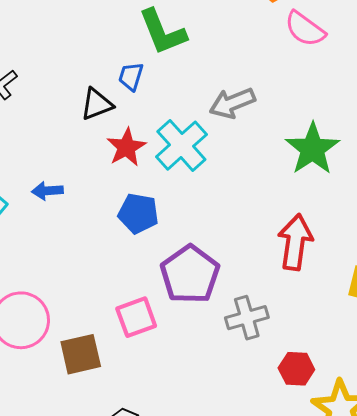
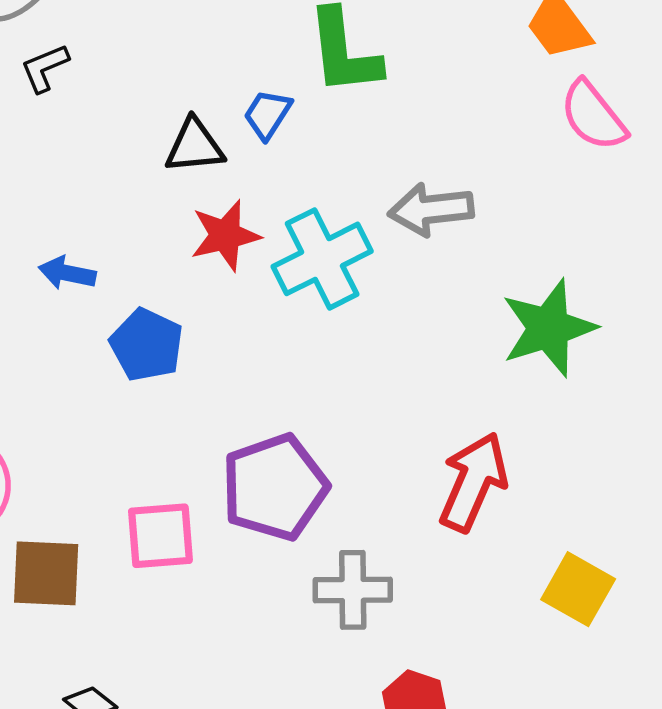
blue pentagon: (138, 213) -> (147, 345), moved

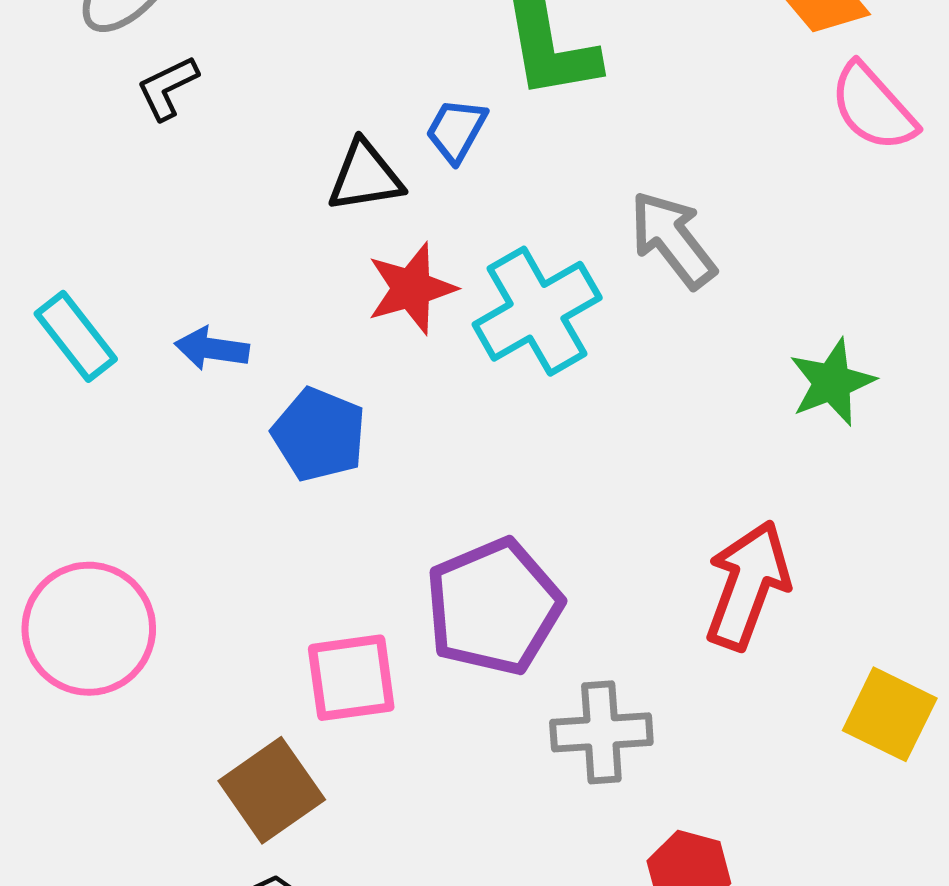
gray arrow: (431, 209) -> (673, 240), turned 62
green star: (549, 328) -> (832, 382), size x0.7
brown square: (46, 573) -> (272, 790), moved, turned -34

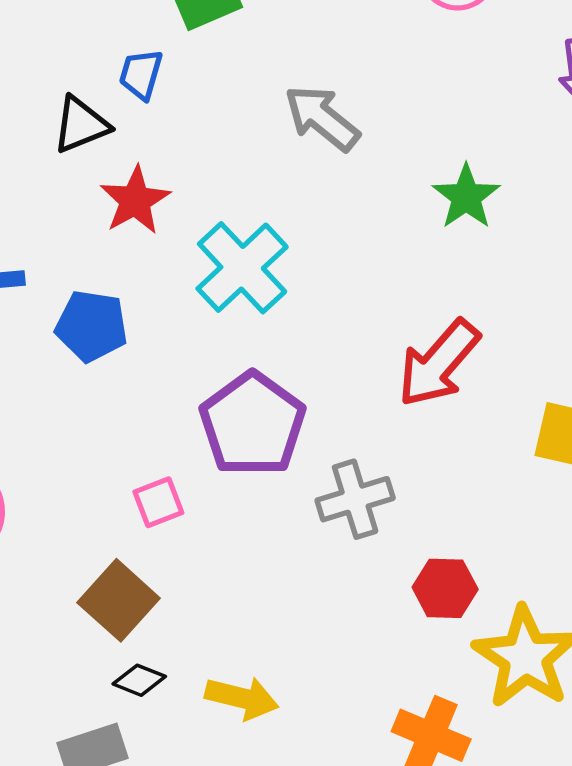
cyan cross: (537, 311) -> (242, 268), moved
red arrow: (748, 585) -> (439, 363), turned -146
pink square: (351, 678) -> (158, 502), size x0.7

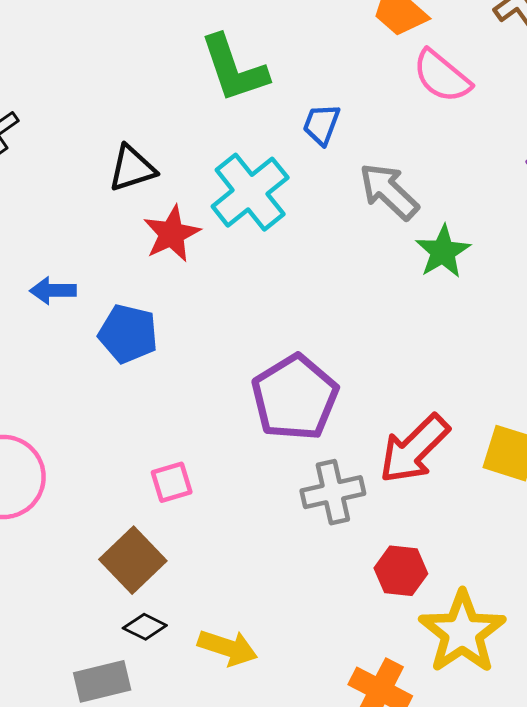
blue trapezoid: (141, 74) -> (321, 124), moved
gray arrow: (322, 118) -> (389, 191), moved
cyan cross: (242, 268) -> (250, 192), moved
red arrow: (439, 363) -> (414, 449), moved
purple pentagon: (253, 424) -> (295, 397), moved

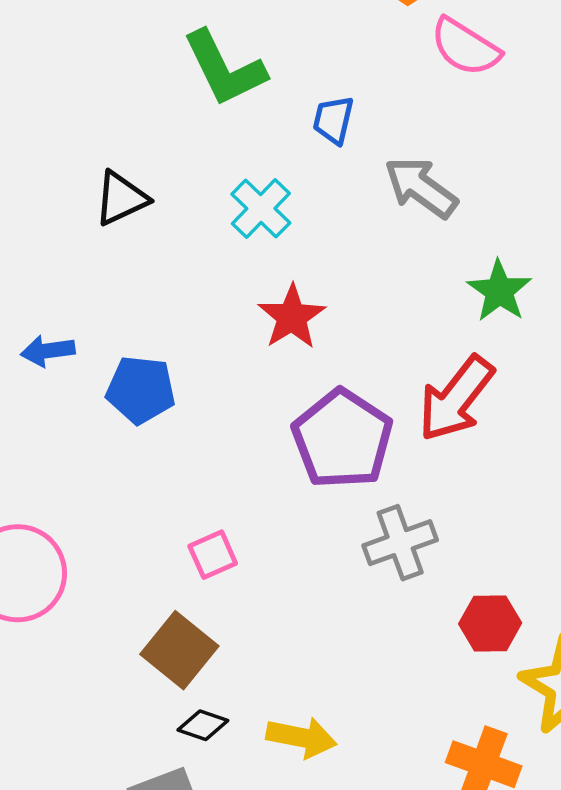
cyan cross: (250, 192) -> (261, 209), size x0.7
red star: (172, 234) -> (292, 317), moved
green star: (443, 252) -> (499, 291), moved
red arrow: (414, 449) -> (456, 398), moved

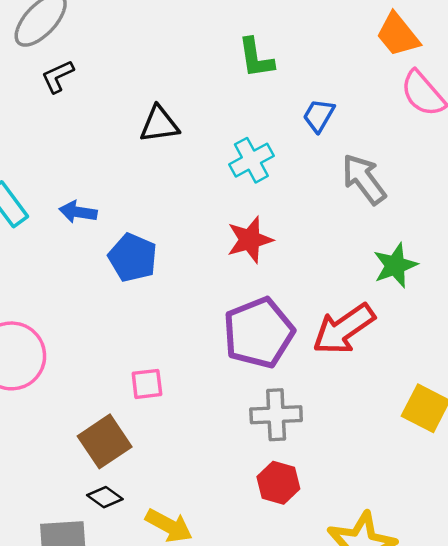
green L-shape: (224, 68) -> (256, 58), size x0.7
red hexagon: (490, 623) -> (278, 483), moved

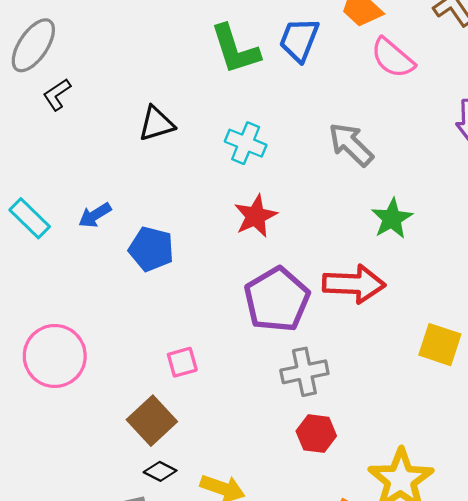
green L-shape: (256, 58) -> (235, 49), size x1.4
blue trapezoid: (319, 115) -> (299, 40), moved, size x1.4
cyan cross: (251, 160) -> (246, 143), turned -30
blue arrow: (78, 212) -> (95, 215), turned -32
red arrow: (344, 329) -> (354, 284), turned -134

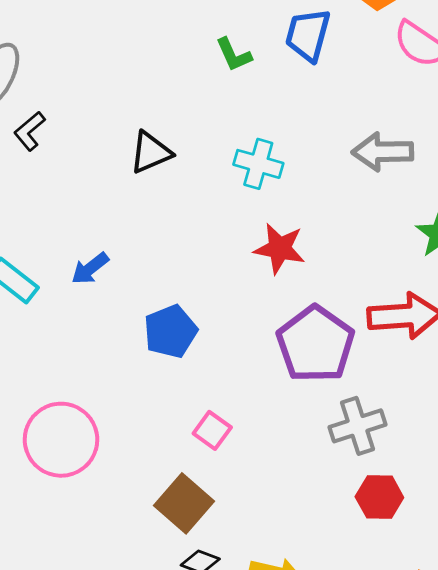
green L-shape: (235, 49) -> (234, 55), size x0.6
gray arrow: (351, 144) -> (383, 152), turned -39
red star: (256, 216) -> (280, 248), turned -30
blue pentagon: (151, 249) -> (170, 331), moved, turned -30
pink square: (182, 362) -> (212, 430), turned -32

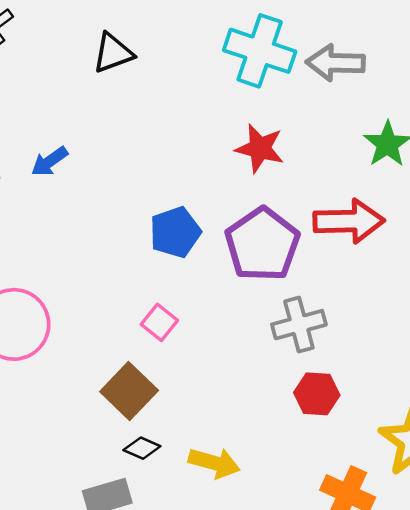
cyan cross: (258, 164) -> (260, 51), moved, size x1.5
red star: (280, 248) -> (260, 148), moved
blue pentagon: (170, 331) -> (175, 232), moved

